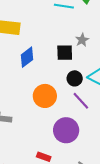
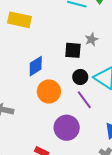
blue diamond: (27, 57) -> (36, 66), moved

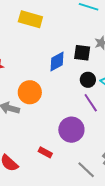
blue diamond: (36, 66) -> (57, 61), moved
orange circle: (49, 91) -> (30, 92), moved

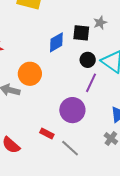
purple line: (91, 103) -> (91, 83), turned 60
gray line: (86, 170) -> (70, 148), moved

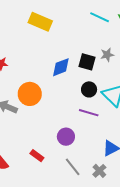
purple line: (91, 83) -> (89, 113), turned 72
purple circle: (72, 110) -> (66, 137), size x0.7
gray line: (70, 148) -> (73, 167), moved

